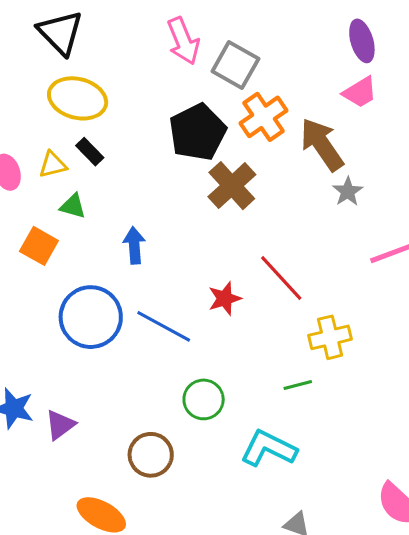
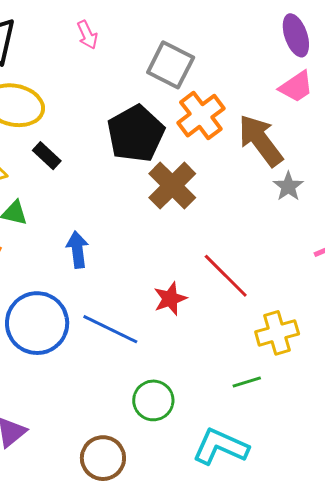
pink arrow: (183, 41) -> (87, 35), moved, size x0.6
black rectangle: (90, 152) -> (47, 156), moved

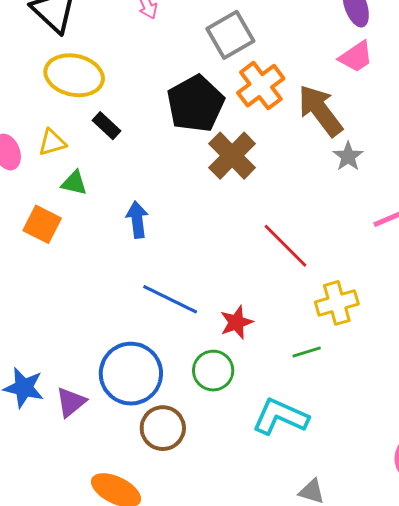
gray square: (171, 65) -> (230, 35), turned 33
red star: (170, 299) -> (236, 322), moved
blue circle: (37, 323) -> (131, 374), moved

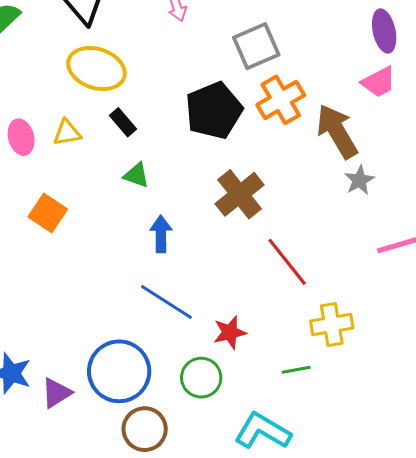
brown cross: (232, 156) -> (240, 194), moved
green triangle: (74, 183) -> (136, 175), moved
blue arrow: (137, 220) -> (161, 234), moved

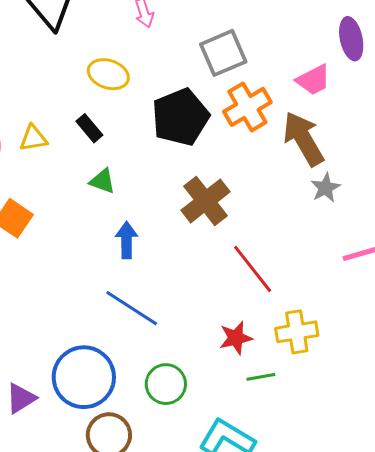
yellow ellipse: (96, 69) -> (108, 74), moved, size x0.7
pink trapezoid: (379, 82) -> (313, 80), moved
red star: (230, 332) -> (236, 338), moved

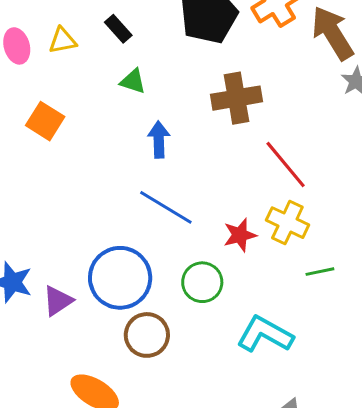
brown cross: (206, 201) -> (236, 98), turned 30
yellow cross: (297, 332) -> (287, 223), moved, turned 36
red star: (236, 338) -> (240, 235), moved
green line: (261, 377) -> (320, 272), moved

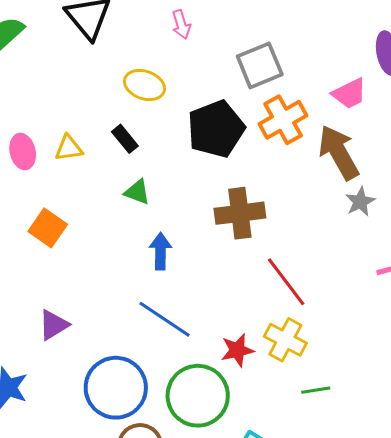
green circle: (202, 282) -> (198, 396), size x1.5
purple triangle: (58, 301) -> (54, 325), moved

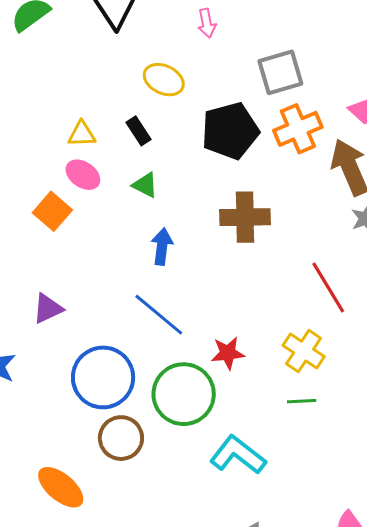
pink ellipse: (23, 152) -> (83, 175), moved, turned -48
red line: (286, 282) -> (328, 288), moved
yellow cross: (285, 340) -> (304, 351), moved

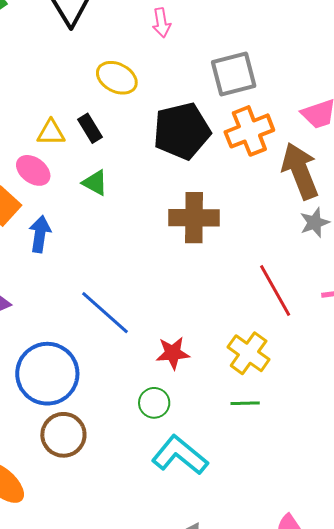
yellow triangle: (82, 134) -> (51, 133), moved
blue arrow: (162, 247) -> (40, 234), moved
green circle: (184, 394) -> (154, 403), moved, size x0.5

